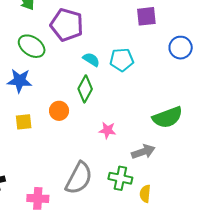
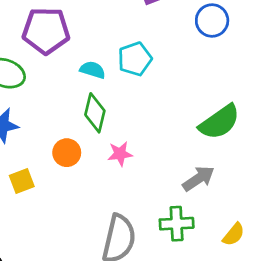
pink star: (107, 130) -> (120, 154), moved
yellow semicircle: (145, 194) -> (234, 234), moved, turned -132

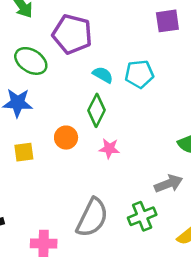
green cross: (177, 224) -> (142, 216), turned -32

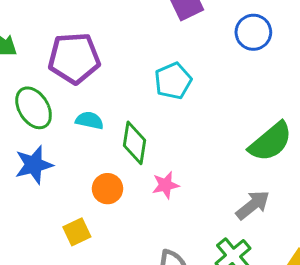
green ellipse: (31, 61) -> (34, 108), turned 44
cyan semicircle: (103, 75) -> (90, 120), moved
yellow square: (24, 152) -> (77, 232), moved

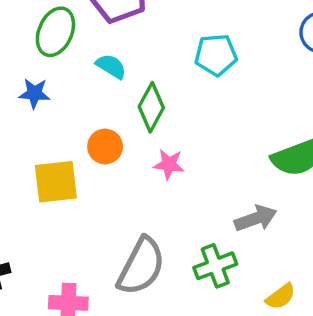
green ellipse: (34, 108) -> (55, 32), turned 36
blue star: (34, 165) -> (34, 93), size x0.7
yellow square: (77, 232) -> (56, 182), size x1.5

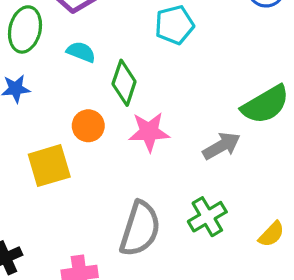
pink star: (169, 164) -> (149, 132), size x1.4
gray arrow: (256, 218) -> (221, 146), moved

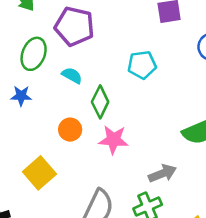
gray arrow: (221, 146) -> (162, 173), moved
yellow square: (49, 166) -> (39, 173), moved, turned -32

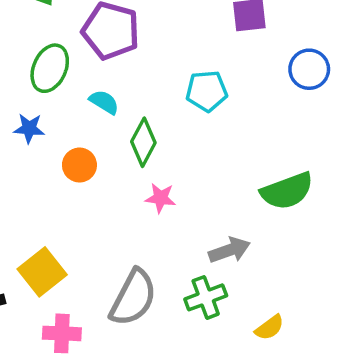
orange circle: (70, 130) -> (79, 165), moved
pink star: (114, 140) -> (160, 198), size x0.7
yellow square: (39, 173) -> (42, 272), moved

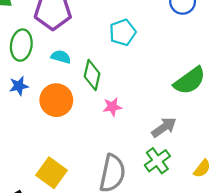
orange circle: (79, 165) -> (56, 100), size x1.5

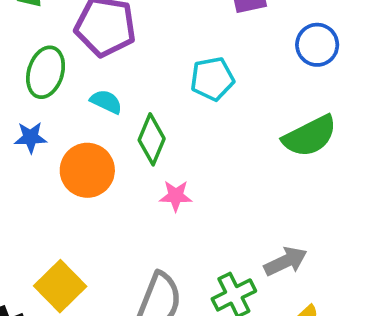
green semicircle: (190, 81) -> (310, 136), moved
gray arrow: (164, 127) -> (286, 261), moved

